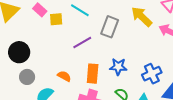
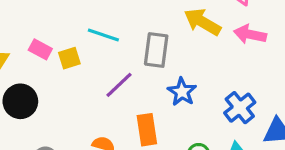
black circle: (19, 52) -> (20, 101), moved
blue star: (118, 67) -> (182, 92), moved, turned -30

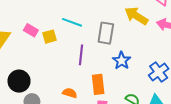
purple line: (119, 85) -> (81, 55), turned -42
black circle: (20, 101) -> (19, 81), moved

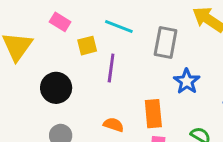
pink rectangle: (31, 30) -> (60, 22), moved
purple line: (81, 55) -> (111, 68), moved
black circle: (19, 81) -> (56, 88), moved

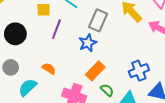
blue star: (187, 81) -> (88, 43), moved
orange rectangle: (153, 114) -> (95, 71), moved, turned 36

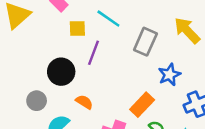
black circle: (15, 34) -> (61, 72), moved
blue star: (88, 43) -> (169, 75), moved

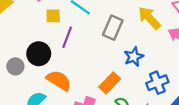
gray circle: (37, 101) -> (15, 66), moved
orange semicircle: (84, 102) -> (59, 80), size x1.6

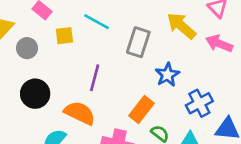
purple line: (67, 37) -> (95, 78), moved
black circle: (39, 54) -> (35, 94), moved
gray circle: (15, 66) -> (27, 48), moved

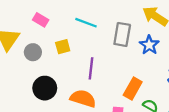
yellow square: (64, 36) -> (63, 47), moved
blue star: (167, 75) -> (149, 45), moved

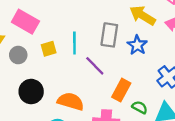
pink rectangle: (41, 20) -> (25, 22), size x1.6
cyan line: (86, 23) -> (74, 43), moved, turned 70
purple line: (91, 68) -> (95, 66), moved, turned -50

